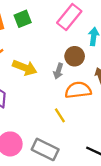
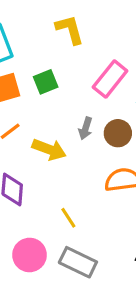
gray arrow: (58, 71) -> (86, 128), moved
yellow line: (60, 115) -> (68, 218), moved

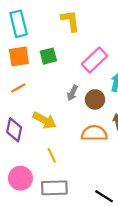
yellow arrow: (49, 149) -> (45, 120), moved
gray rectangle: (78, 262) -> (54, 188), turned -35

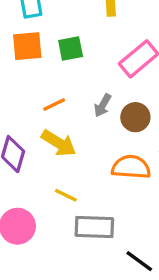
orange line: (18, 88) -> (54, 104), moved
yellow line: (52, 155) -> (66, 195), turned -42
gray rectangle: (54, 188) -> (94, 227), moved

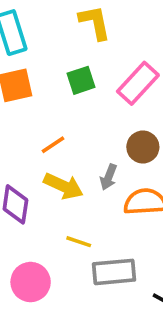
green square: (71, 48) -> (81, 80), moved
gray arrow: (103, 105) -> (109, 177), moved

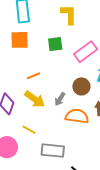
yellow line: (79, 242) -> (29, 130), moved

